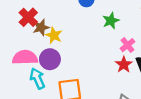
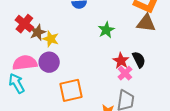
green star: (111, 21) -> (106, 30), moved
pink cross: (128, 45) -> (125, 73), moved
cyan arrow: (37, 78) -> (17, 83), moved

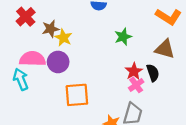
brown triangle: (146, 23) -> (165, 49), moved
red cross: (24, 24) -> (26, 17), moved

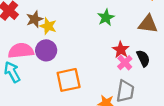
black semicircle: (153, 73) -> (143, 58), moved

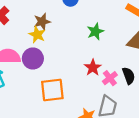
brown star: (35, 19) -> (42, 22), moved
red star: (121, 50) -> (93, 68), moved

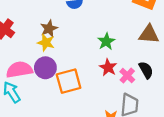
green star: (95, 32) -> (106, 41), moved
orange square: (52, 90) -> (69, 81), moved

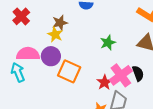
red star: (108, 67) -> (104, 82), moved
pink cross: (127, 76) -> (121, 75), size x1.6
orange square: (69, 81) -> (69, 71), turned 30

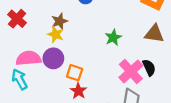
orange square: (69, 71) -> (75, 73), size x0.7
red star: (104, 82) -> (79, 91), moved

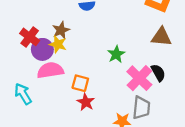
red cross: (17, 19) -> (30, 37), moved
green star: (113, 38) -> (116, 54), moved
pink semicircle: (28, 58) -> (50, 70), moved
purple circle: (53, 58) -> (42, 49), moved

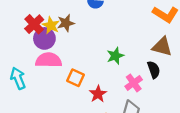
yellow star: (58, 44) -> (51, 25), moved
black semicircle: (158, 73) -> (154, 70), moved
pink cross: (139, 78) -> (134, 83), size x0.7
red star: (86, 102) -> (98, 94), moved

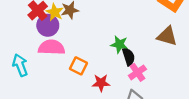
green star: (115, 56) -> (119, 44), turned 30
black semicircle: (154, 70) -> (129, 57), moved
red star: (98, 94) -> (101, 83), turned 30

